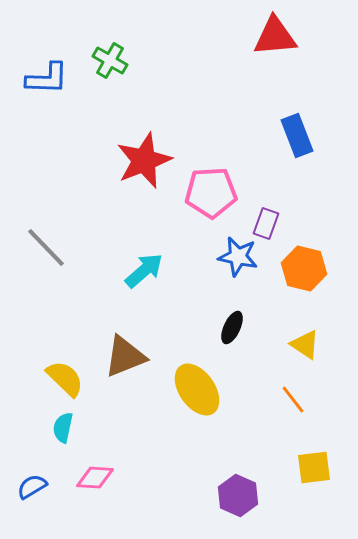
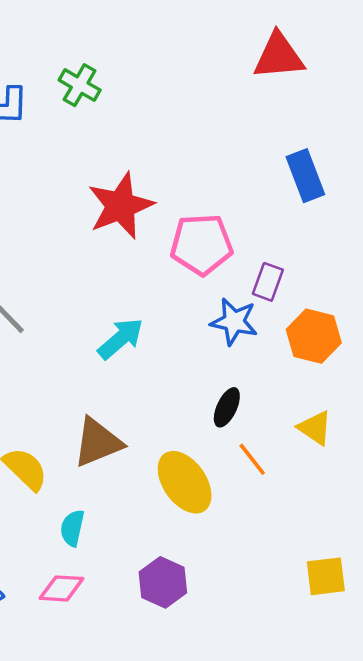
orange line: (293, 400) -> (252, 459), moved
cyan semicircle: (63, 428) -> (72, 528), moved
purple hexagon: (238, 496) -> (163, 582), moved

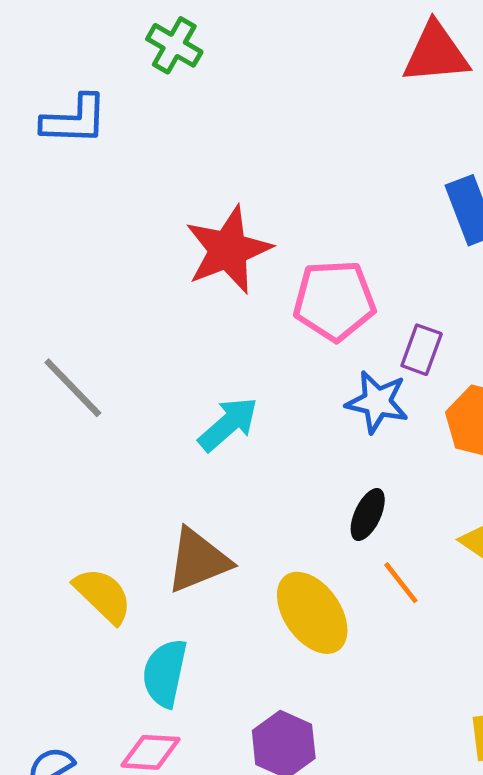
green cross: (80, 85) -> (174, 45), moved
cyan semicircle: (72, 528) -> (165, 673), size x1.4

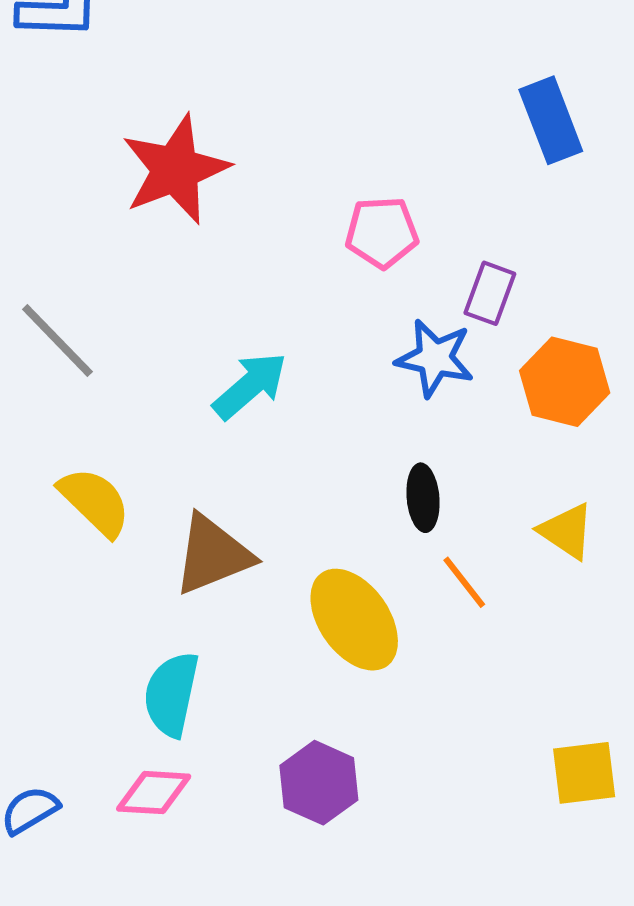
red star: (228, 250) -> (175, 169), moved
pink pentagon: (334, 301) -> (382, 232), size x0.7
black ellipse: (368, 515) -> (423, 498), turned -30
yellow semicircle: (103, 595) -> (95, 502), moved

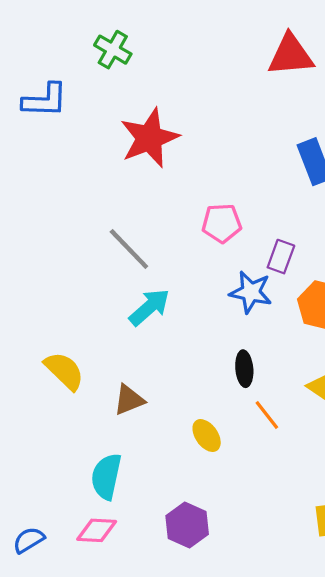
red star: (175, 169) -> (149, 138), moved
gray line: (57, 340) -> (129, 249), moved
brown triangle: (213, 555) -> (129, 400), size x0.7
yellow ellipse: (354, 620) -> (207, 436), size x0.6

